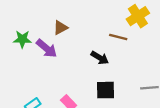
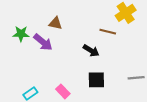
brown triangle: (60, 28) -> (55, 23), turned 40

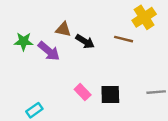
black arrow: (91, 51) -> (85, 41), moved
pink rectangle: (63, 91) -> (83, 92), moved

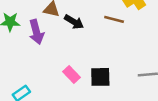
purple arrow: (49, 51) -> (36, 32), turned 35

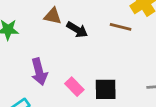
purple arrow: (36, 32) -> (39, 72), moved

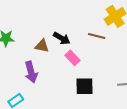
brown triangle: (53, 16) -> (42, 46), moved
pink rectangle: (74, 87) -> (73, 58), moved

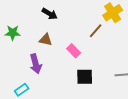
brown line: (97, 36) -> (96, 31), turned -63
black arrow: (62, 38) -> (50, 14), moved

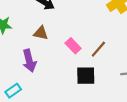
brown line: (96, 31) -> (98, 49), moved

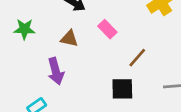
pink rectangle: (73, 46) -> (107, 29), moved

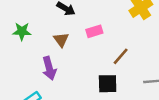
pink rectangle: (107, 29) -> (94, 31), turned -63
brown triangle: (69, 39) -> (61, 40), turned 42

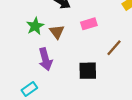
green star: (22, 31) -> (35, 26), moved, turned -30
black square: (108, 84) -> (88, 71), moved

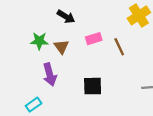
green star: (35, 26) -> (39, 41), turned 30
brown line: (114, 48) -> (119, 47), moved, turned -66

